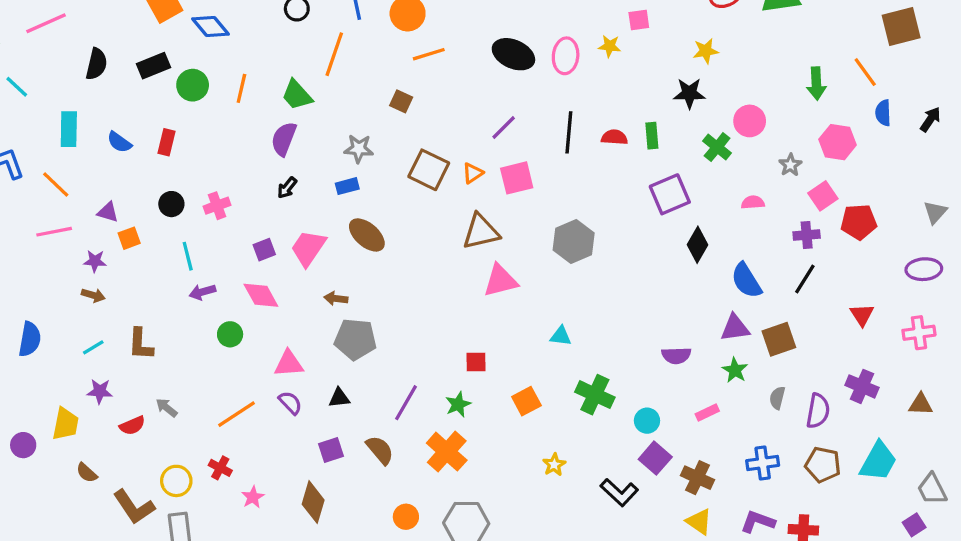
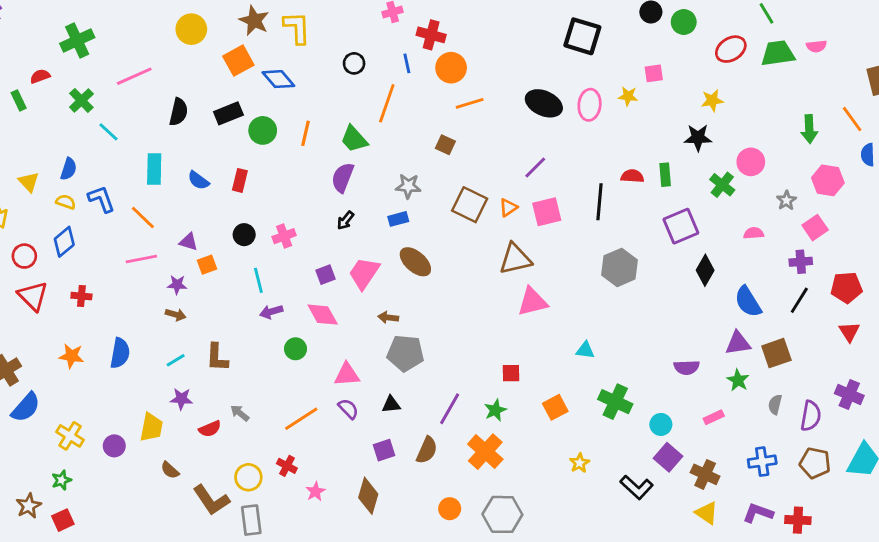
black line: (569, 132) -> (600, 202), moved
red pentagon: (859, 222) -> (846, 287), moved
gray hexagon: (574, 241) -> (619, 267), moved
brown semicircle: (380, 450) -> (427, 450), turned 64

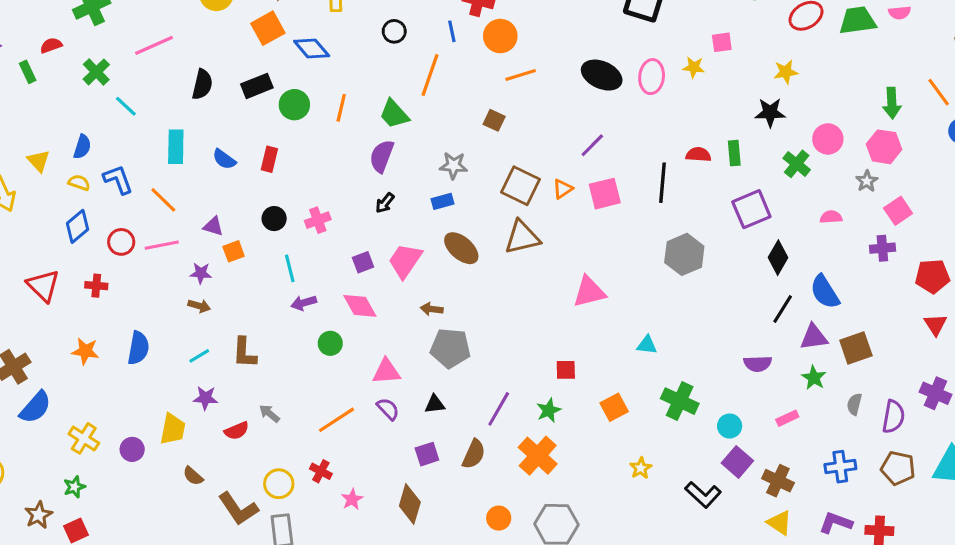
pink hexagon: (828, 180) -> (884, 147), moved
red circle: (24, 256) -> (121, 242), moved
brown triangle: (515, 259) -> (522, 237), moved
black line: (799, 300) -> (783, 309), moved

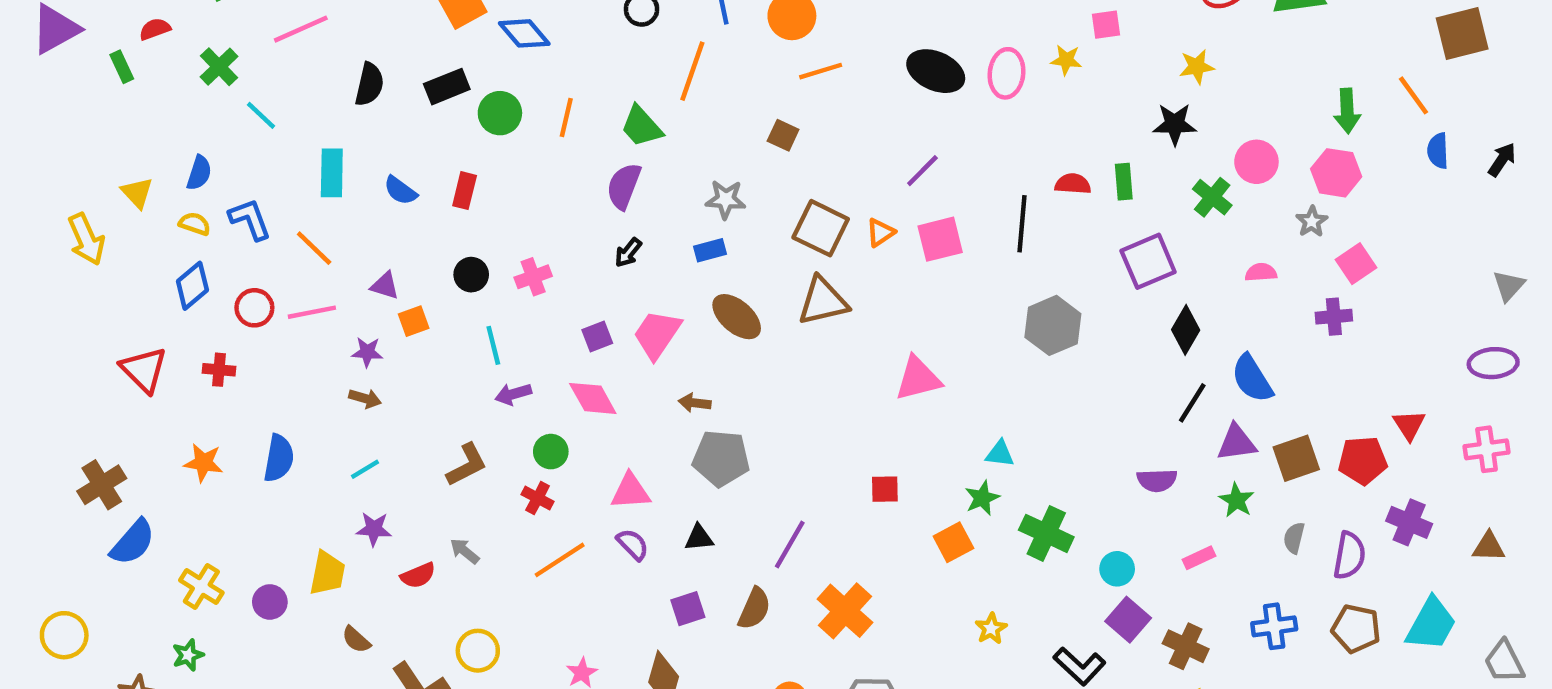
red pentagon: (932, 276) -> (1363, 460), moved
brown L-shape: (244, 353) -> (467, 465), moved, turned -120
green star: (549, 410) -> (982, 498), moved
red cross: (321, 471) -> (538, 498), moved

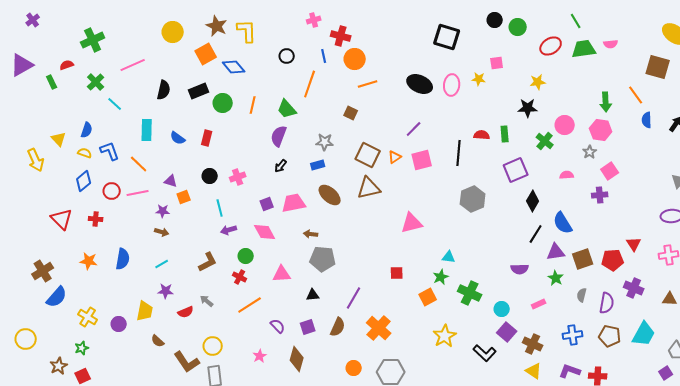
brown square: (1462, 33) -> (658, 67), turned 30
pink trapezoid: (657, 334) -> (294, 203), turned 45
purple semicircle: (633, 544) -> (278, 326), moved
yellow star: (991, 629) -> (445, 336), size x1.6

